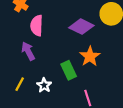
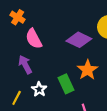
pink semicircle: (37, 26) -> (34, 39), turned -30
white star: (44, 85) -> (39, 89), moved

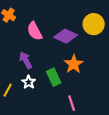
pink semicircle: (34, 39) -> (35, 31), moved
purple arrow: (25, 65) -> (26, 60), moved

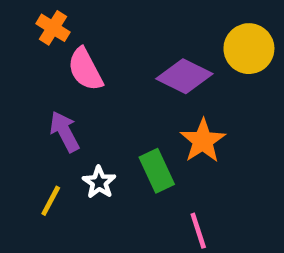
pink semicircle: (35, 31) -> (85, 69), moved
purple arrow: (26, 60) -> (65, 132), moved

